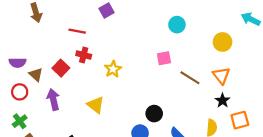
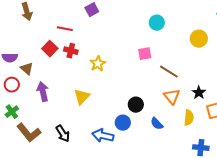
red square: (61, 68) -> (50, 49), moved
orange triangle: (221, 76) -> (172, 97), moved
yellow triangle: (96, 105) -> (82, 97), turned 36

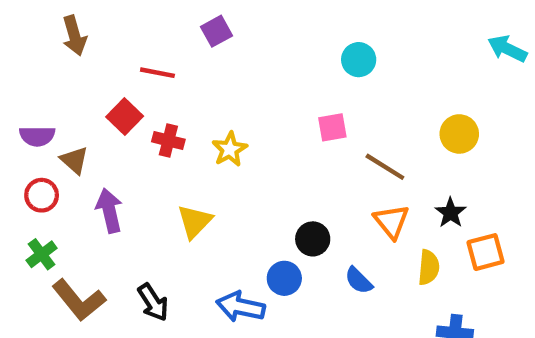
yellow circle: (199, 39) -> (459, 134), moved
red cross: (71, 51) -> (168, 141), moved

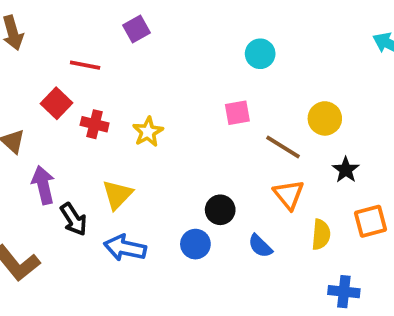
yellow circle: (459, 134) -> (325, 118), moved
black star: (450, 213) -> (346, 170), moved
black arrow: (153, 302) -> (74, 219), moved
blue arrow: (241, 307) -> (125, 248), moved

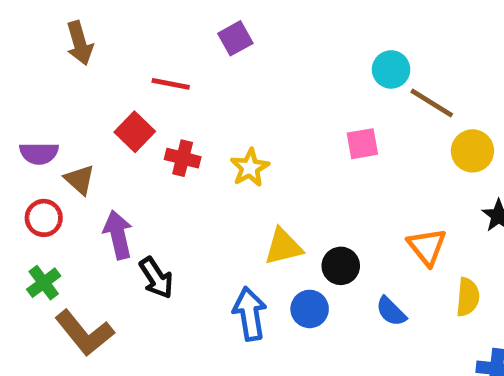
brown line: (283, 147) -> (432, 103), moved
yellow triangle: (117, 195) -> (283, 247), moved, turned 32
blue arrow: (125, 248) -> (250, 314), moved, turned 69

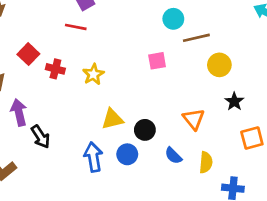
red line: (171, 84) -> (76, 27), moved
brown line: (432, 103) -> (196, 38), turned -45
yellow semicircle: (468, 297) -> (206, 162), moved

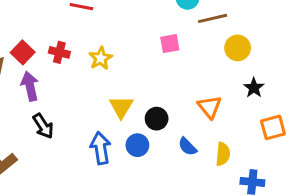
red square: (28, 54) -> (23, 52), moved
purple arrow: (19, 112) -> (30, 86), moved
yellow triangle: (112, 119) -> (121, 107), turned -45

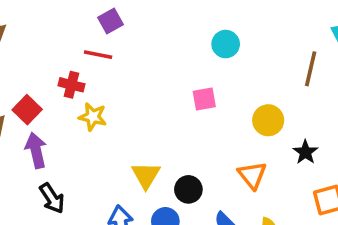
brown line: (213, 18) -> (311, 69), moved, turned -64
yellow circle: (238, 48) -> (268, 120), moved
red cross: (59, 52) -> (71, 85), moved
yellow star: (101, 58) -> (93, 117), moved, turned -30

